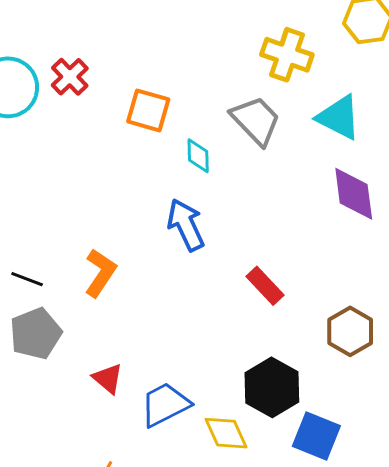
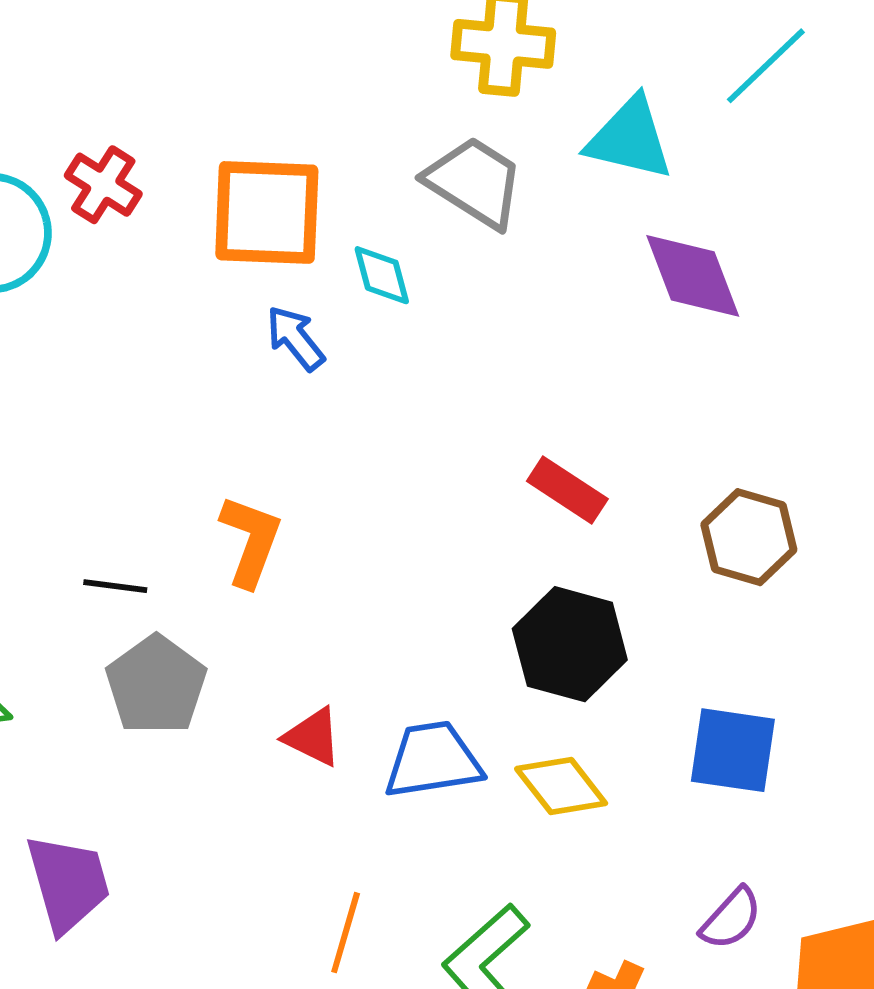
orange square: (148, 110) -> (267, 212), size x1.4
blue arrow: (186, 225) -> (295, 338), moved, size x0.7
black hexagon: (272, 387) -> (570, 644), moved
blue trapezoid: (165, 405) -> (433, 760), turned 32

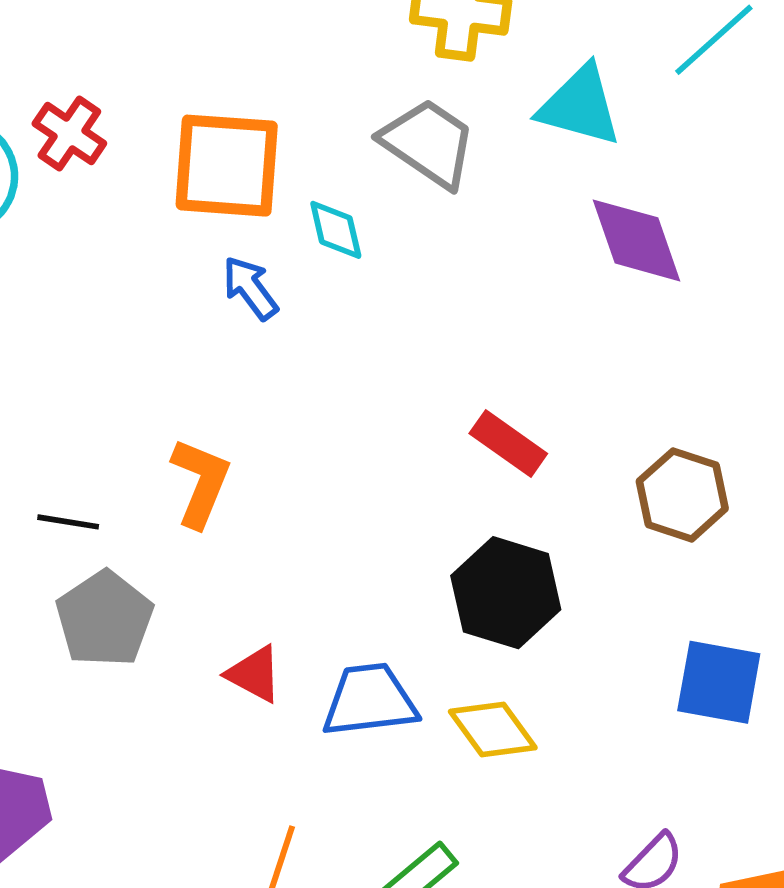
blue square: (733, 750) -> (719, 682), moved

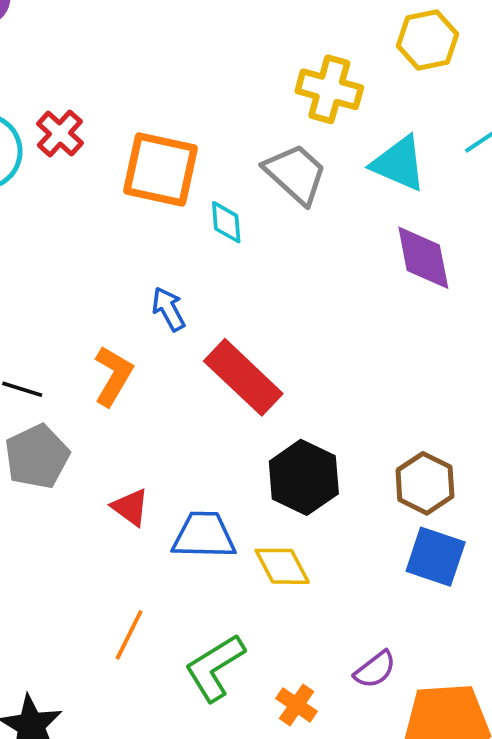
blue arrow: (250, 288) -> (168, 309), moved
red rectangle: (508, 444) -> (243, 377), moved, size x1.6
brown hexagon: (682, 495) -> (425, 483), moved

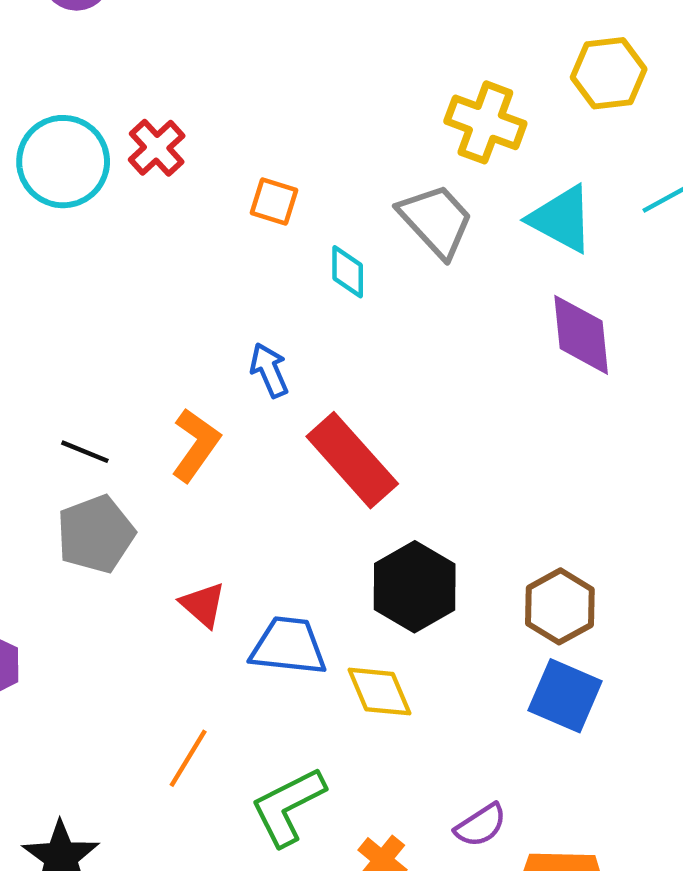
orange square: (160, 169) -> (274, 201), size x0.5

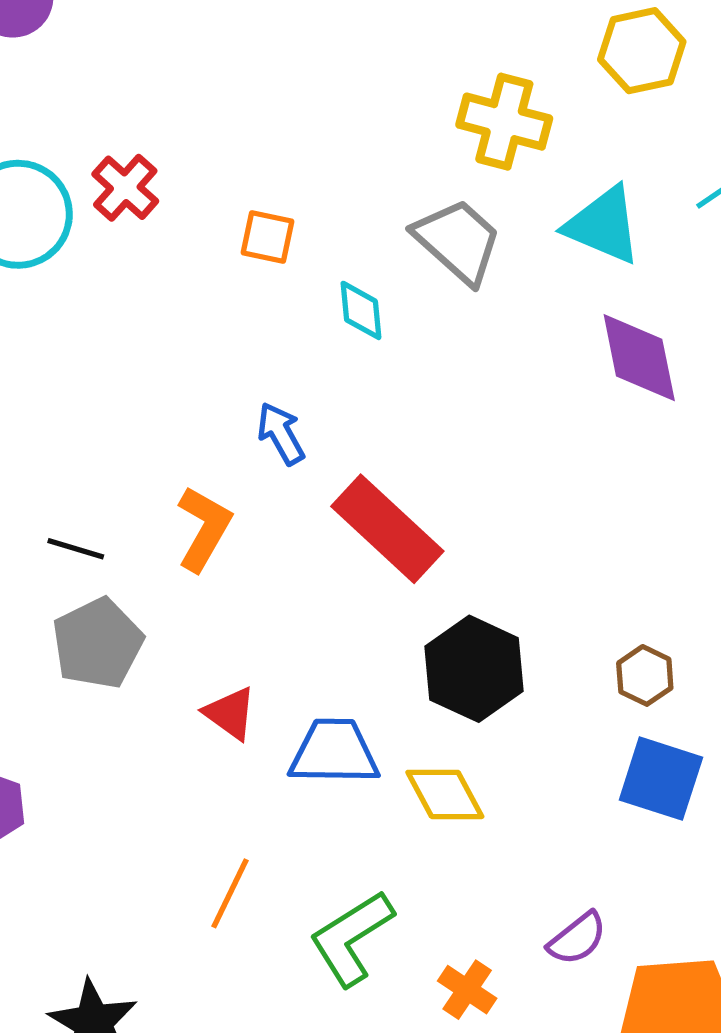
brown hexagon: (560, 606) -> (645, 675), size x0.7

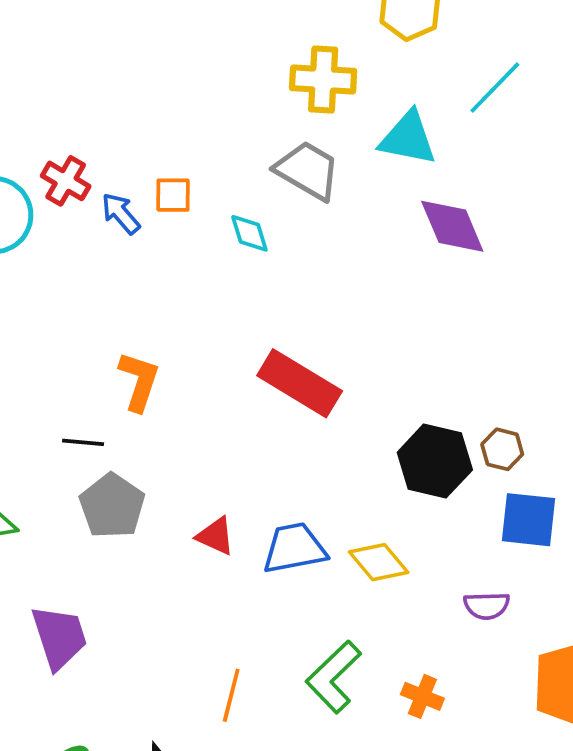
blue arrow: (281, 434) -> (121, 213), moved
orange L-shape: (204, 529) -> (139, 381), moved
black hexagon: (474, 669) -> (435, 461), moved
orange line: (230, 893) -> (231, 695), moved
purple semicircle: (577, 939) -> (487, 606), moved, turned 48

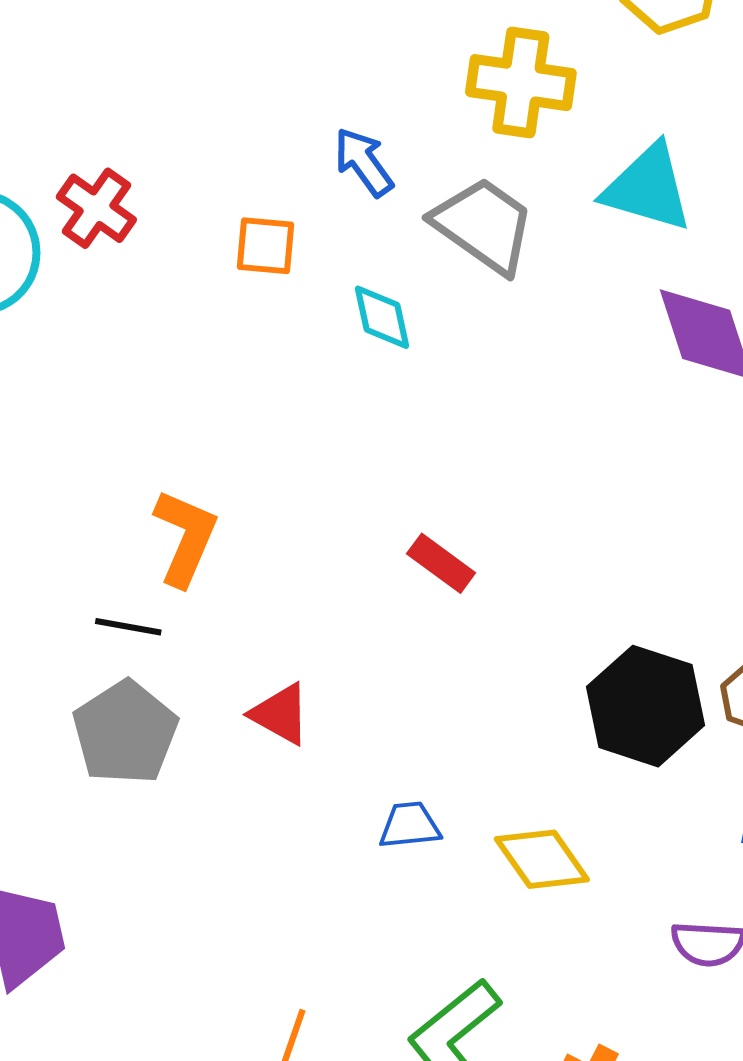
blue arrow: (121, 213) -> (364, 162), moved
red rectangle: (300, 383) -> (441, 563), size x0.5
black line: (83, 442) -> (128, 627), moved
red triangle: (216, 536) -> (280, 714), moved
blue trapezoid: (294, 548) -> (410, 825), size x0.6

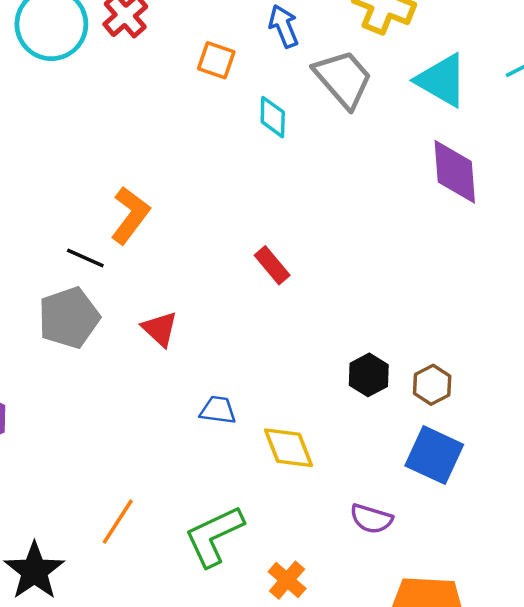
black hexagon: (646, 706) -> (369, 375), size x0.6

